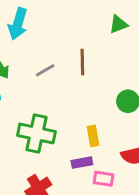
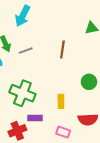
gray line: (45, 70) -> (26, 51), moved
purple rectangle: (82, 163) -> (35, 118), moved

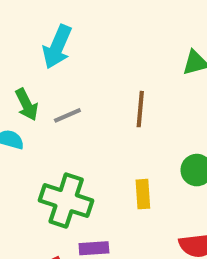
yellow rectangle: (61, 101) -> (143, 194), moved

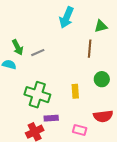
cyan arrow: (57, 47) -> (66, 17), moved
brown line: (140, 109) -> (90, 49), moved

